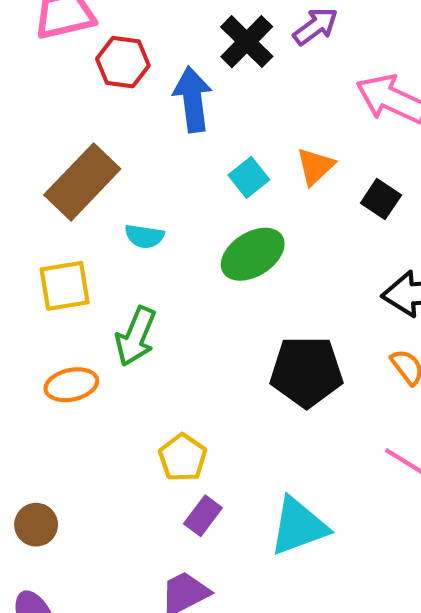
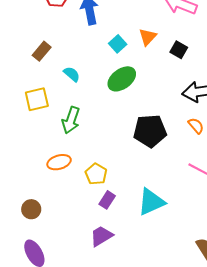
brown rectangle: (82, 182) -> (42, 51), size x0.6
cyan semicircle: (144, 236) -> (72, 74), turned -144
orange ellipse: (71, 385) -> (59, 162), moved

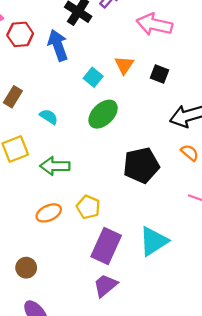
green arrow: (71, 120) -> (55, 166), turned 80
yellow pentagon: (96, 174) -> (88, 207), moved
purple rectangle: (107, 200) -> (106, 246), size x1.8

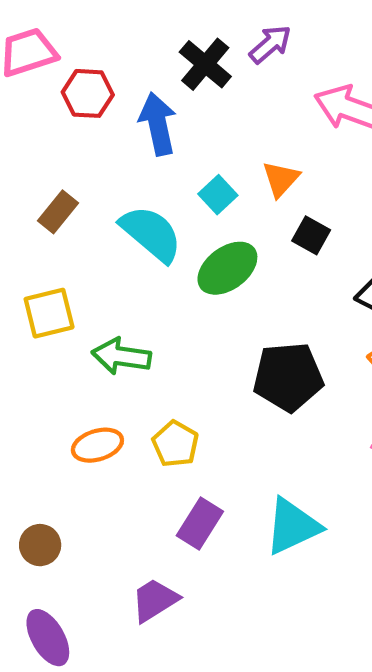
black square: (159, 74) -> (311, 235), moved
cyan semicircle: (49, 117) -> (151, 234), moved, size x1.8
purple rectangle: (106, 246) -> (200, 524), size x0.7
purple trapezoid: (105, 286) -> (155, 600), moved

